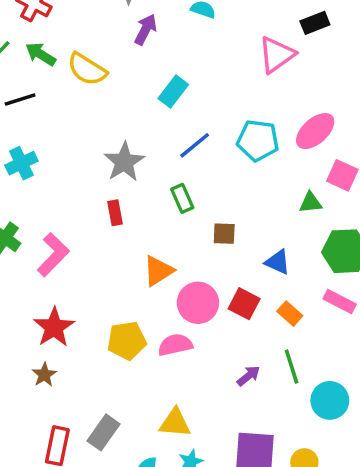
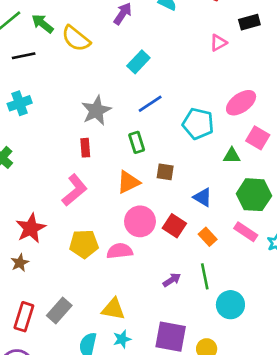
pink triangle: (277, 55) -> (218, 43), size x0.6
cyan pentagon: (258, 140) -> (198, 124), moved
pink L-shape: (53, 255) -> (75, 190), moved
orange triangle: (158, 271) -> (128, 182), moved

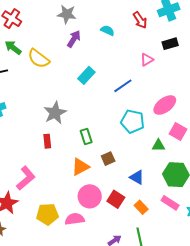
blue line: (150, 104) -> (123, 86), moved
brown square: (165, 172) -> (108, 159), turned -32
pink L-shape: (75, 190) -> (26, 178), moved

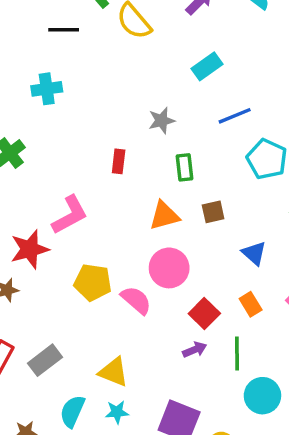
blue line: (123, 86) -> (235, 116), moved
gray star: (55, 113) -> (162, 121), moved, size x0.7
red square: (116, 199) -> (204, 313), moved
pink semicircle: (75, 219) -> (136, 300), turned 36

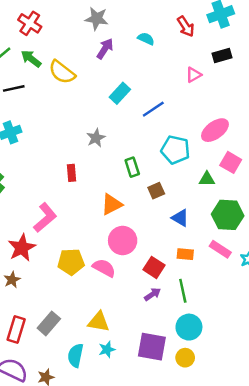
blue line: (235, 116) -> (153, 109), moved
green rectangle: (185, 167) -> (132, 167), moved
brown square: (213, 212) -> (156, 191), moved
orange rectangle: (251, 304) -> (185, 254), turned -42
cyan circle: (262, 396) -> (189, 327), moved

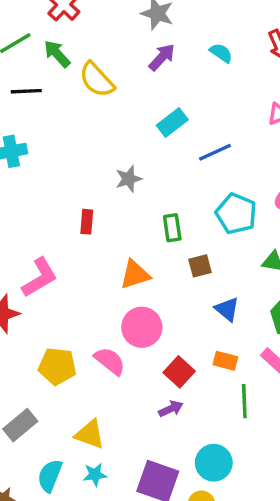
yellow pentagon: (71, 262) -> (57, 366), moved
green line: (183, 291) -> (244, 401), moved

